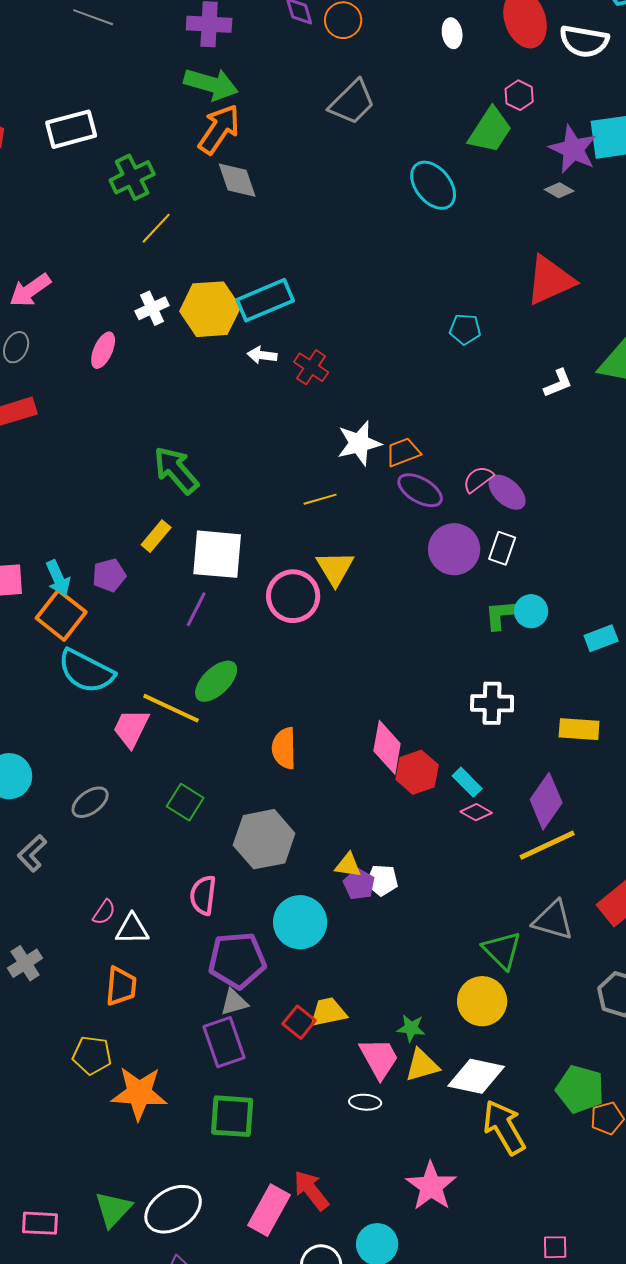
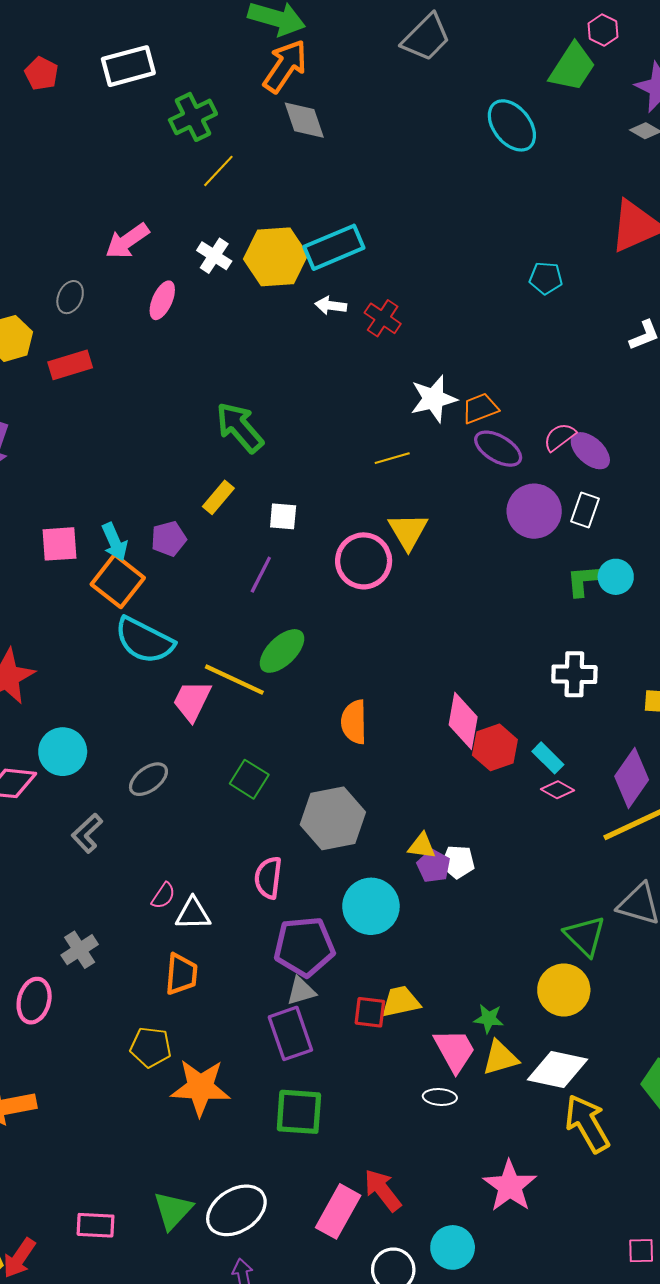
pink arrow: (30, 290) -> (127, 241), moved
white cross: (152, 308) -> (214, 256), turned -32
white square: (217, 554) -> (283, 516), size x0.5
red square: (299, 1022) -> (370, 1012), turned -32

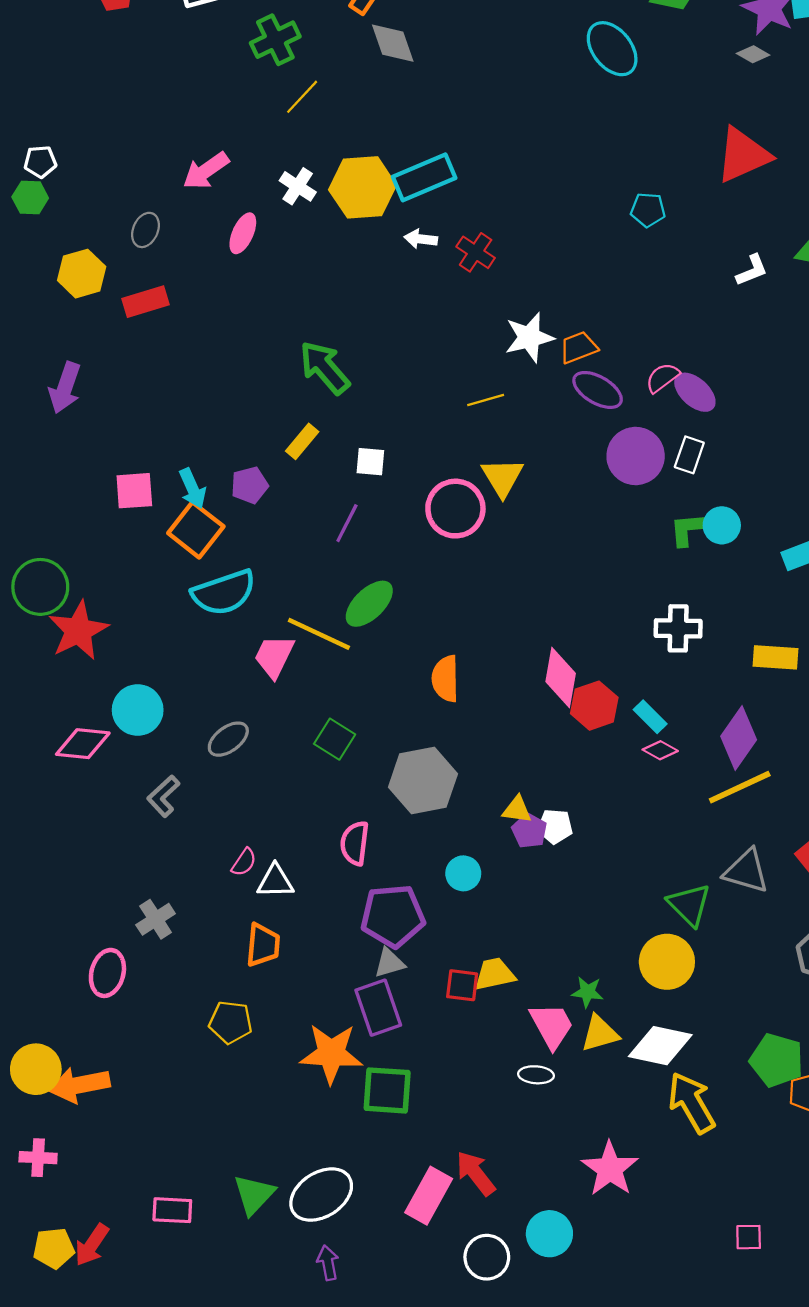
cyan semicircle: (144, 640) -> (224, 593), turned -46
cyan circle: (371, 906) -> (463, 873), size x0.6
orange star: (200, 1087) -> (331, 1054), moved

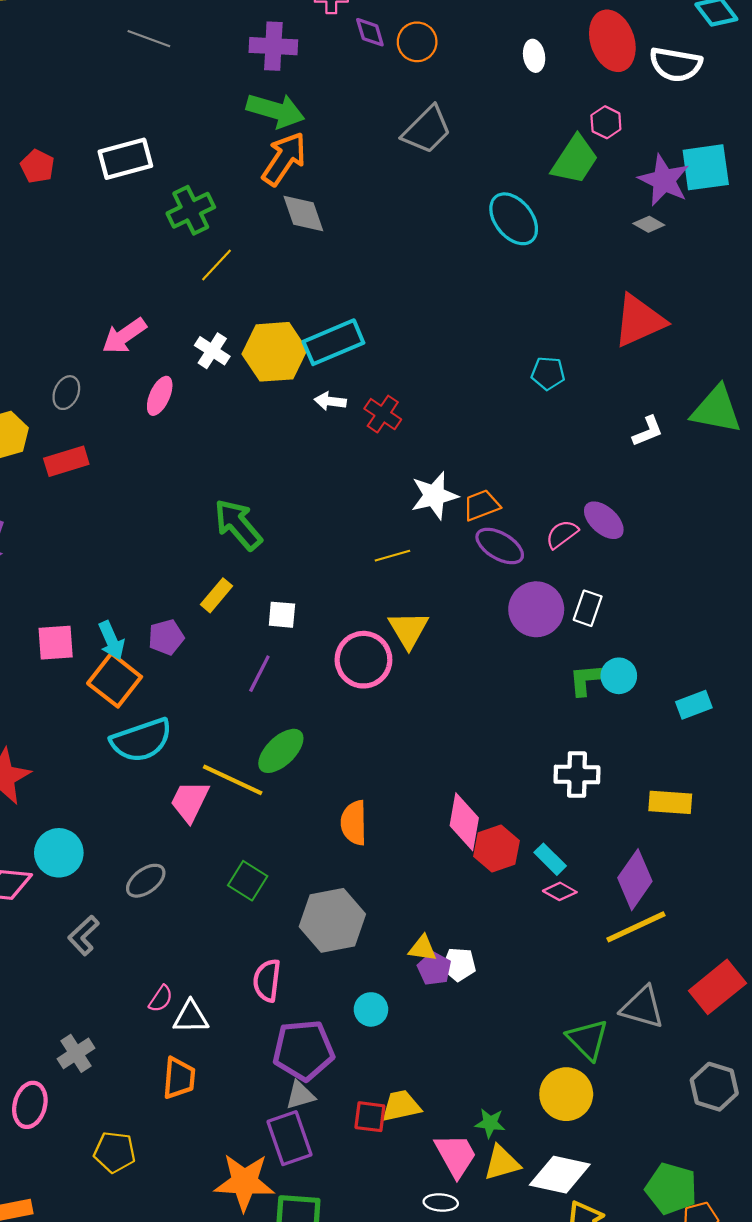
purple ellipse: (695, 392) -> (604, 520), moved
yellow pentagon: (231, 1022) -> (115, 1152), moved

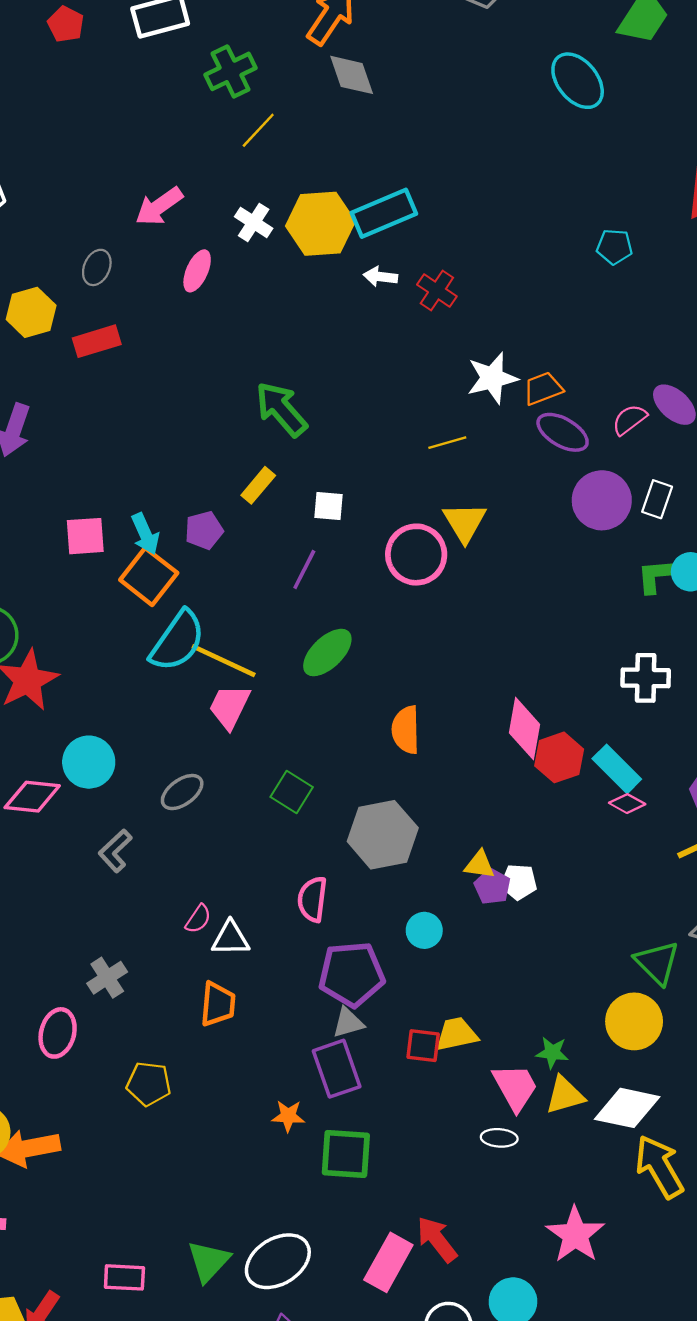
cyan semicircle: (141, 740) -> (178, 641), turned -36
yellow line: (233, 780) -> (224, 661), moved
cyan rectangle: (550, 859) -> (617, 769), size x1.4
orange star: (244, 1182) -> (288, 1116), size x0.5

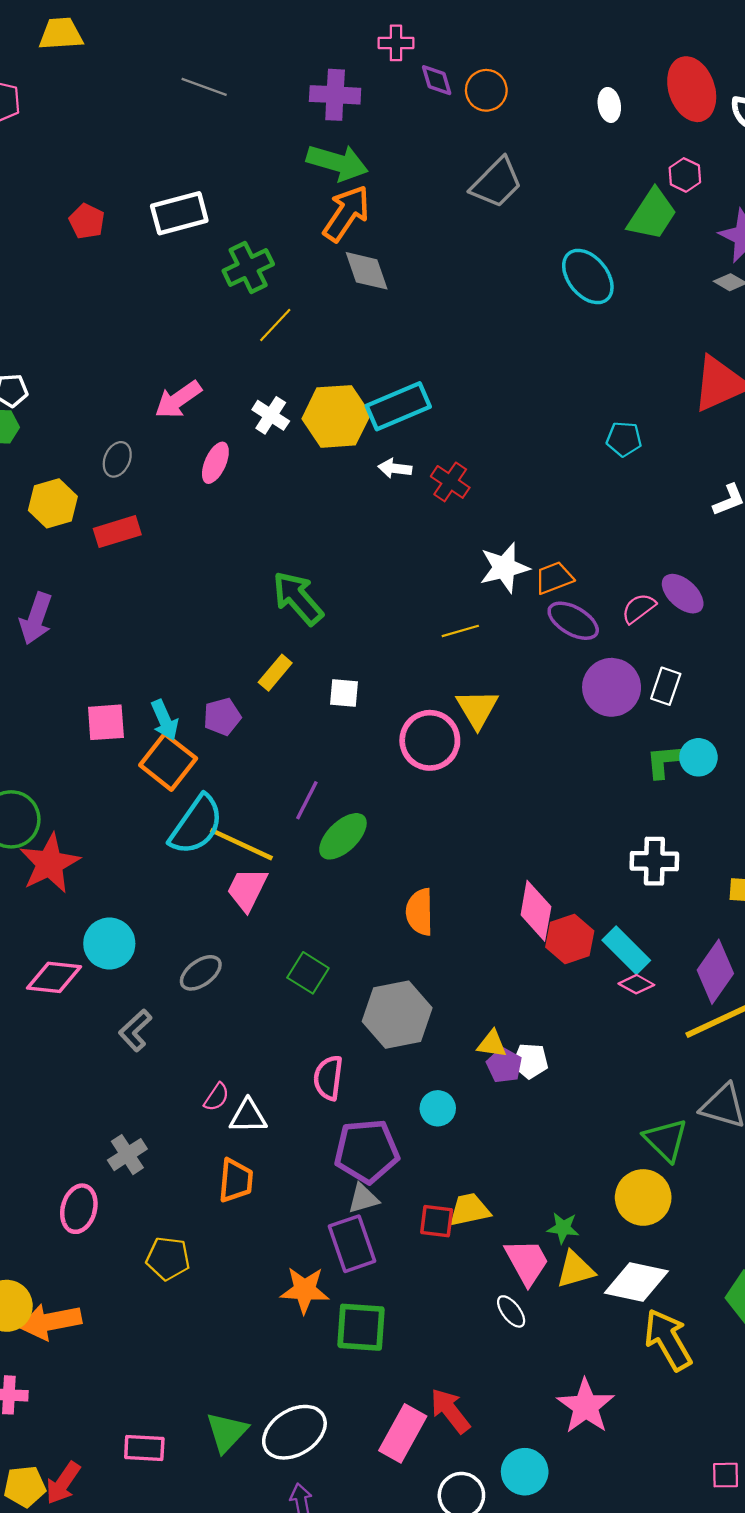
purple line: (304, 570) -> (307, 800), moved
orange star: (288, 1116) -> (305, 1290), size x1.5
white ellipse: (499, 1138) -> (511, 1311), turned 48

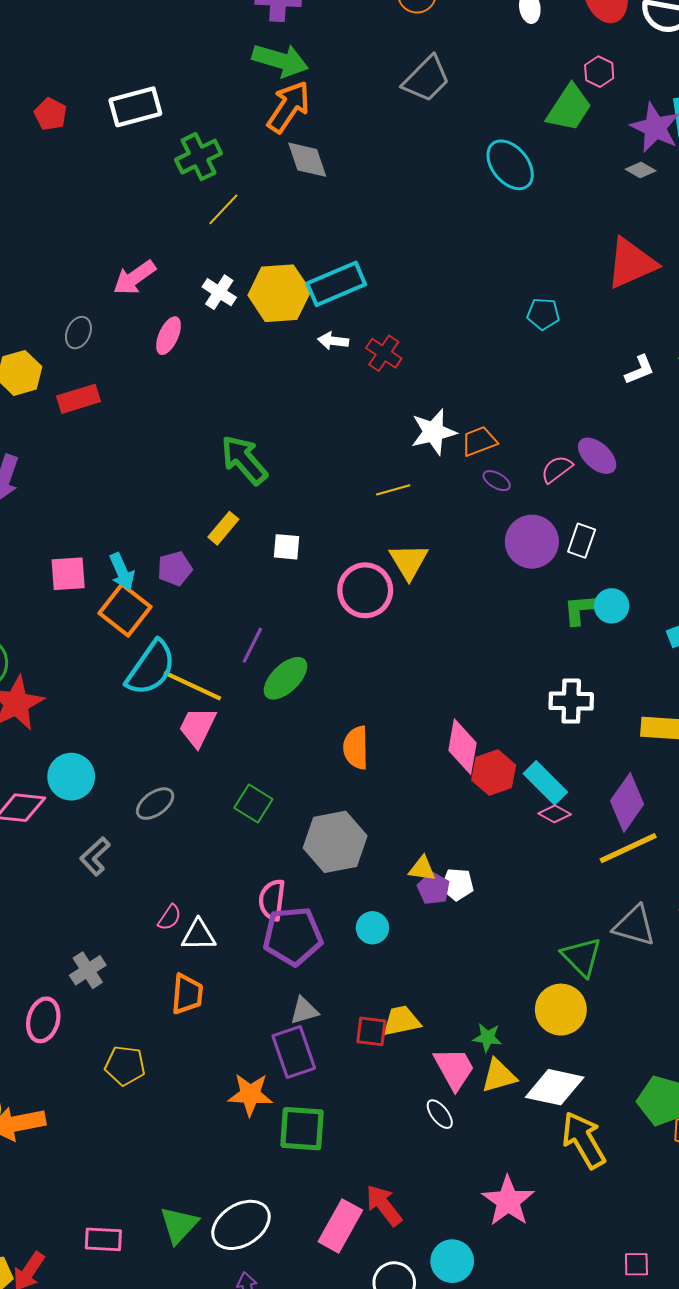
purple ellipse: (573, 621) -> (497, 481), size x0.6
purple pentagon: (367, 1151) -> (293, 936), moved

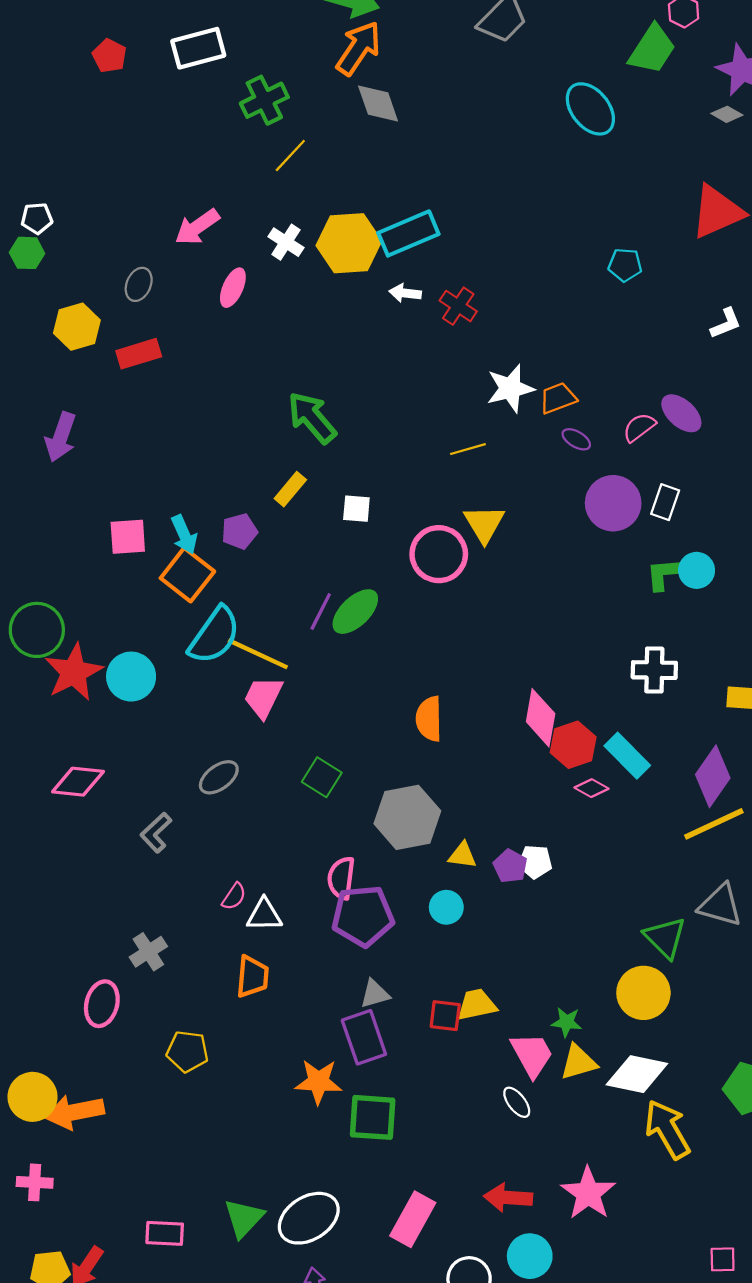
green ellipse: (285, 678) -> (355, 612), moved
cyan circle: (71, 777) -> (131, 677), moved
pink diamond: (555, 814) -> (591, 788), moved
yellow triangle: (422, 869) -> (463, 855), moved
red arrow: (384, 1205) -> (508, 1198), moved, turned -48

